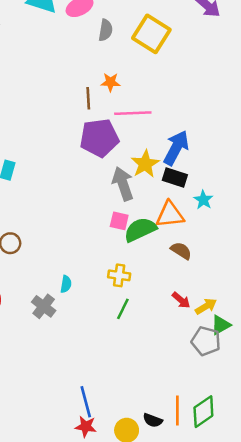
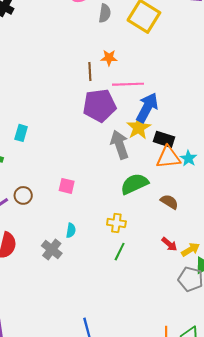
blue arrow: (176, 148) -> (147, 108), moved
orange triangle: (170, 215) -> (168, 157), moved
pink square: (119, 221) -> (67, 186), moved

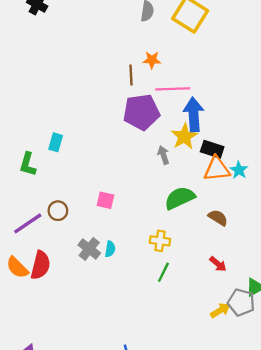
blue arrow: (147, 108) -> (194, 114), turned -32
gray arrow: (120, 145) -> (163, 155), size x0.6
gray cross: (52, 249) -> (89, 249), moved
yellow arrow: (191, 249) -> (220, 310), moved

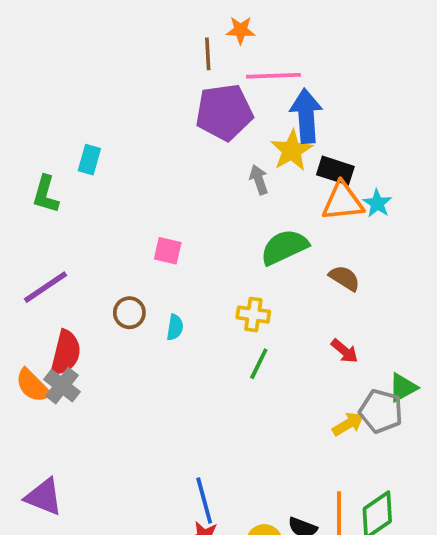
brown circle: (58, 211) -> (129, 313), moved
gray cross: (89, 249) -> (62, 386), moved
orange semicircle: (17, 268) -> (33, 386), moved

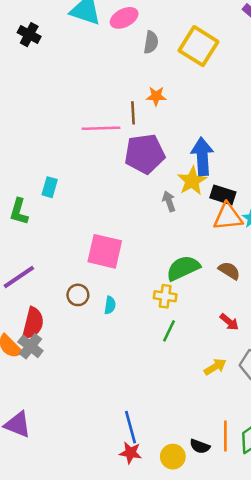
pink line: (273, 76) -> (101, 128), moved
green semicircle: (284, 247) -> (183, 268), moved
pink square: (168, 251) -> (105, 251), size x1.8
yellow arrow: (348, 424) -> (215, 367), moved

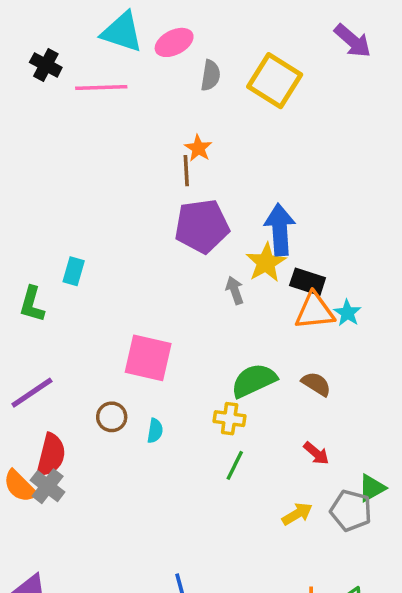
orange star: (156, 96) -> (198, 148), moved, turned 30
pink line: (101, 128) -> (101, 88), moved

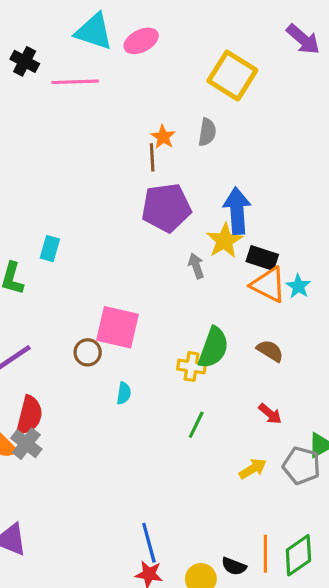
gray semicircle: (210, 75) -> (207, 132), moved
orange triangle: (314, 311) -> (269, 285), turned 33
green semicircle: (254, 380) -> (213, 348), turned 135
brown circle: (112, 417) -> (88, 352), moved
yellow cross: (230, 419) -> (191, 367), moved

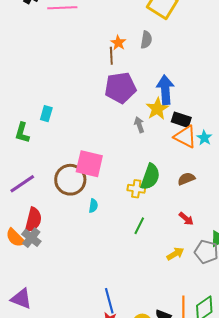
brown semicircle: (270, 351) -> (186, 179), turned -54
brown circle: (88, 352) -> (70, 180), size x1.8

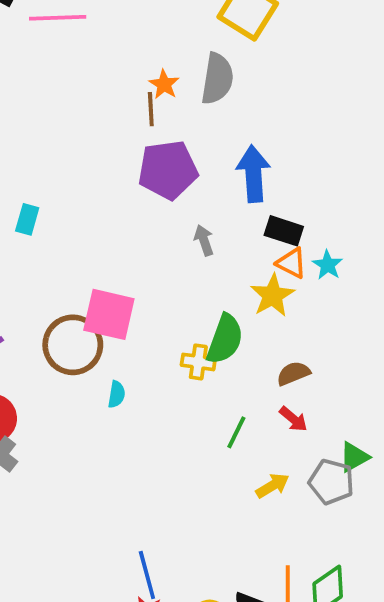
gray semicircle: (146, 40) -> (217, 79), size x1.5
yellow star: (157, 109) -> (272, 295), moved
orange triangle: (185, 137) -> (291, 263), size x0.7
brown semicircle: (186, 179) -> (293, 373), moved
green line: (139, 226) -> (236, 432), moved

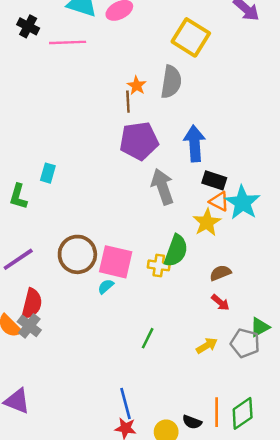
gray arrow: (204, 240) -> (162, 187), size x1.8
cyan star: (328, 265) -> (243, 203), size x1.8
pink square: (109, 314) -> (116, 262), moved
cyan semicircle: (117, 394) -> (106, 286), turned -140
green line: (236, 432) -> (148, 338), moved

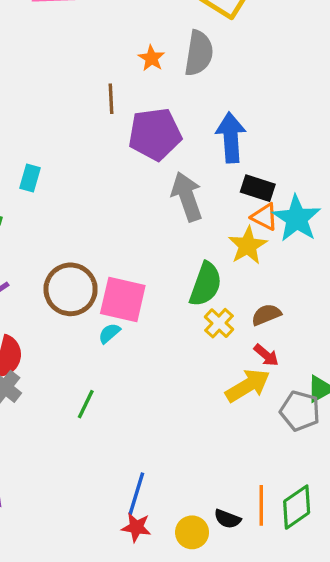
brown line: (128, 102) -> (111, 99), moved
yellow cross: (159, 265) -> (219, 323), moved, turned 35
green line: (148, 338) -> (86, 404), moved
yellow arrow: (207, 346) -> (248, 386), moved, size x1.5
blue line: (125, 404) -> (136, 494), turned 32

